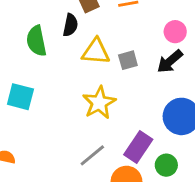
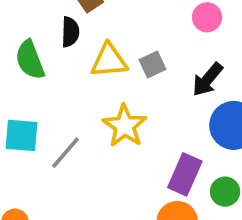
black arrow: (170, 61) -> (208, 79), moved
gray line: (92, 155) -> (65, 153), moved

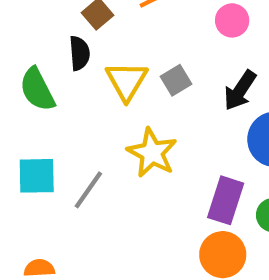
yellow triangle: (109, 61) -> (127, 81), turned -48

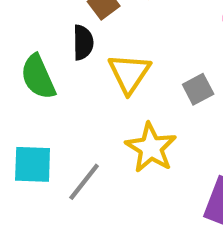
gray square: (176, 80) -> (198, 89), moved

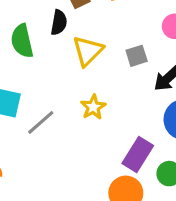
gray square: (198, 89) -> (137, 56), moved
yellow star: (151, 148) -> (93, 107), size x0.7

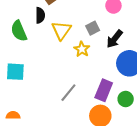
yellow star: (93, 107) -> (82, 49), moved
gray line: (41, 122) -> (68, 93), moved

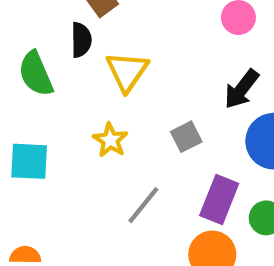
gray square: (93, 28) -> (186, 137), moved
yellow star: (82, 49) -> (110, 140), moved

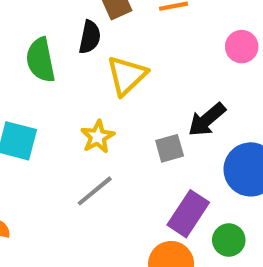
black arrow: (242, 89) -> (207, 120), moved
gray line: (143, 205) -> (95, 191), moved

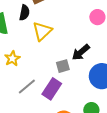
yellow star: (98, 137) -> (12, 58), moved
purple rectangle: (188, 214) -> (52, 89), moved

